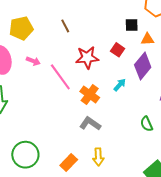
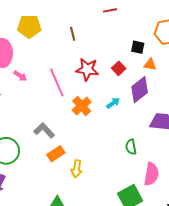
pink arrow: (33, 61) -> (20, 76), moved
gray L-shape: (90, 124) -> (44, 130), moved
orange rectangle: (69, 163) -> (56, 154), moved

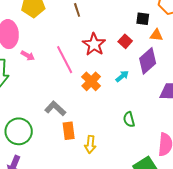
red star: (87, 69) -> (94, 44), turned 30
green semicircle: (131, 147) -> (129, 119), moved
orange rectangle: (56, 154) -> (69, 131), turned -60

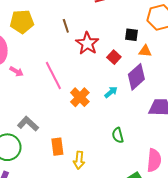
red star: (94, 44) -> (87, 43), moved
gray L-shape: (55, 108) -> (28, 124), moved

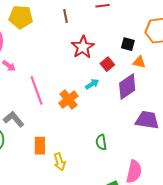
brown line: (66, 26) -> (65, 16), moved
pink line: (53, 75) -> (36, 90), moved
cyan arrow: (111, 92) -> (92, 84), moved
yellow arrow: (79, 160) -> (60, 162), turned -30

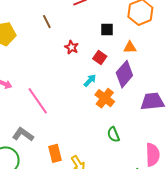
black square: (128, 44) -> (107, 30), moved
red star: (83, 47) -> (72, 47), size x0.6
orange cross: (68, 100) -> (105, 98), moved

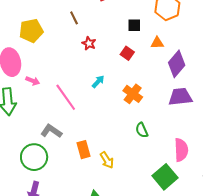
red star: (72, 47) -> (89, 43), moved
purple diamond: (124, 74) -> (177, 64), moved
cyan arrow: (90, 81) -> (98, 82), moved

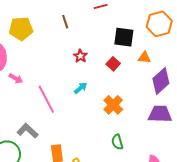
black square: (134, 25) -> (124, 37), size x1.5
red star: (89, 43) -> (80, 56), moved

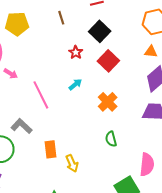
black square: (124, 37) -> (100, 31), moved, turned 35
orange triangle: (144, 58) -> (151, 52), moved
red square: (113, 64) -> (108, 61), size x1.5

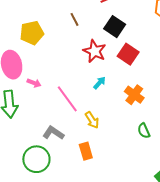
red star: (76, 52) -> (95, 51), size x1.6
yellow arrow: (72, 163) -> (92, 120), moved

